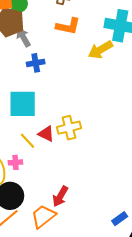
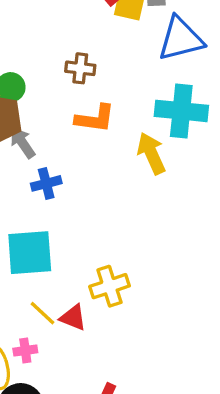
yellow arrow: (100, 50) -> (151, 153), turned 100
red triangle: (46, 134) -> (73, 318), moved

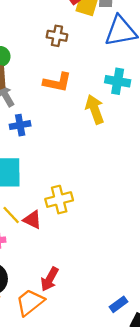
brown cross: (80, 68) -> (57, 36), moved
cyan cross: (181, 111) -> (118, 81), size x0.7

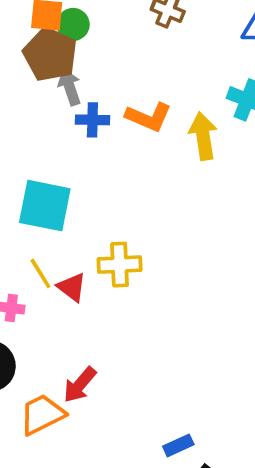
orange L-shape: (57, 82) -> (148, 117), moved
blue cross: (20, 125) -> (92, 120), moved

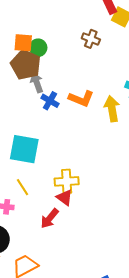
blue cross: (92, 120) -> (50, 101), turned 30
red triangle: (72, 287) -> (65, 198), moved
red arrow: (80, 385) -> (50, 218), moved

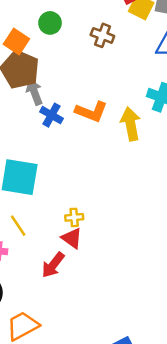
orange square: (23, 43) -> (16, 42), turned 30
green circle: (38, 48) -> (50, 23), moved
yellow cross: (67, 181) -> (74, 217), size x0.6

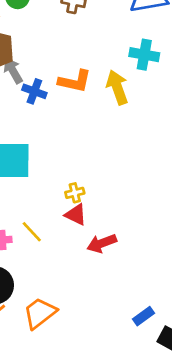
yellow line: (18, 226) -> (32, 232), moved
red arrow: (53, 265) -> (102, 243), moved, turned 40

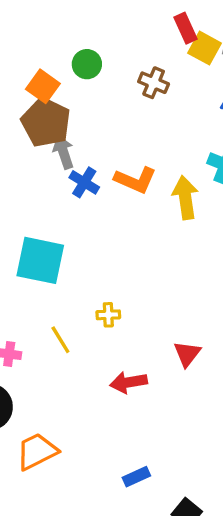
red triangle: (76, 215) -> (187, 354), moved, turned 30
yellow line: (32, 232) -> (60, 340), moved
blue rectangle: (143, 316) -> (136, 477), moved

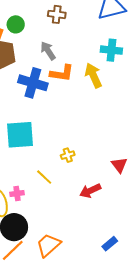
green circle: (87, 64) -> (16, 24), moved
gray arrow: (63, 152) -> (48, 51), moved
blue cross: (84, 182) -> (33, 83), size x1.6

